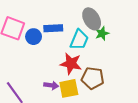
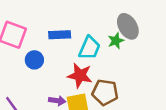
gray ellipse: (92, 19) -> (128, 26), moved
blue circle: (34, 37) -> (34, 60), moved

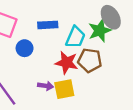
green star: (116, 41) -> (100, 31), size x1.5
brown pentagon: (105, 92) -> (90, 60), moved

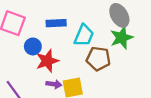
green star: (100, 31) -> (122, 38), moved
red star: (67, 63) -> (47, 61), moved, turned -30

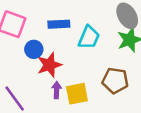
brown pentagon: (98, 59) -> (115, 80), moved
purple arrow: (54, 84) -> (57, 90), turned -96

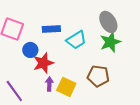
cyan trapezoid: (89, 37) -> (76, 40), turned 35
yellow square: (77, 94) -> (66, 87), turned 36

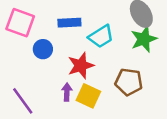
red star: (43, 63) -> (81, 66), moved

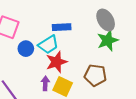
blue rectangle: (69, 23) -> (62, 27), moved
cyan trapezoid: (101, 37) -> (48, 45), moved

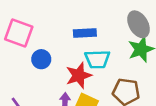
cyan trapezoid: (48, 45) -> (97, 59), moved, turned 30

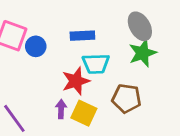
blue circle: (41, 59) -> (36, 46), moved

